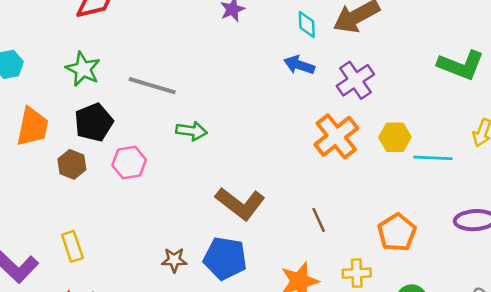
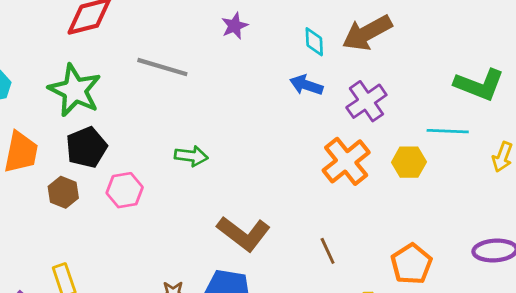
green star: (83, 69) -> (75, 90), size x1.4
gray line: (152, 86) -> (162, 67), moved
cyan line: (433, 158) -> (448, 131), moved

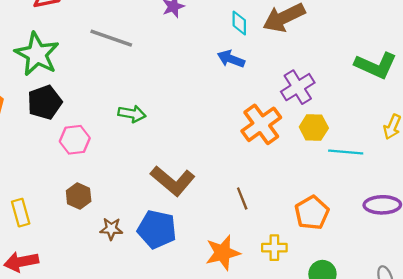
purple cross: (366, 101) -> (298, 87), moved
cyan line: (448, 131) -> (346, 152), moved
brown hexagon: (63, 192) -> (79, 196), moved

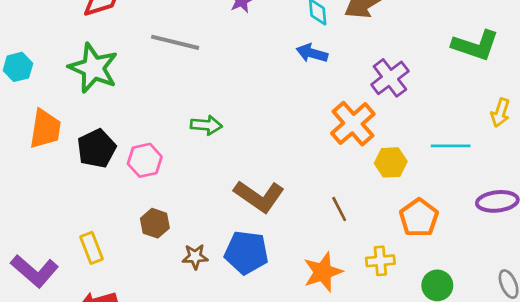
black pentagon: (45, 102) -> (97, 148), moved
yellow hexagon: (314, 127) -> (391, 162), moved

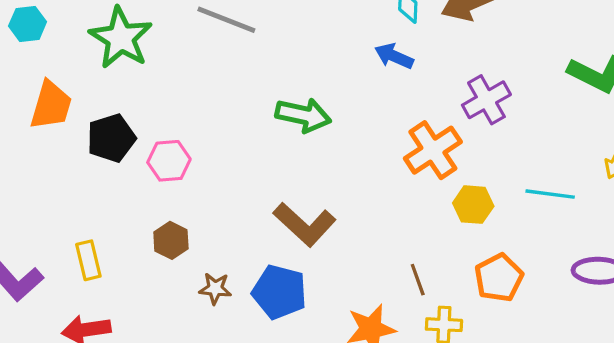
green arrow: (206, 125) -> (303, 115), moved, size x1.4
brown line: (339, 209) -> (418, 280), moved

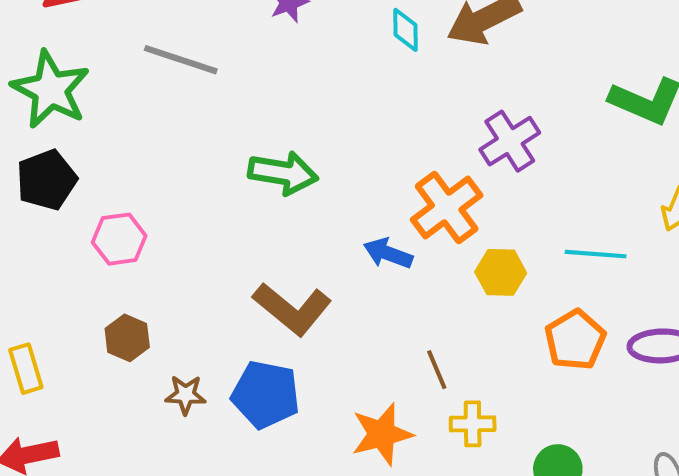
blue arrow: (394, 56) -> (388, 253), moved
black pentagon: (111, 138) -> (47, 180), moved
orange pentagon: (499, 278) -> (575, 340), moved

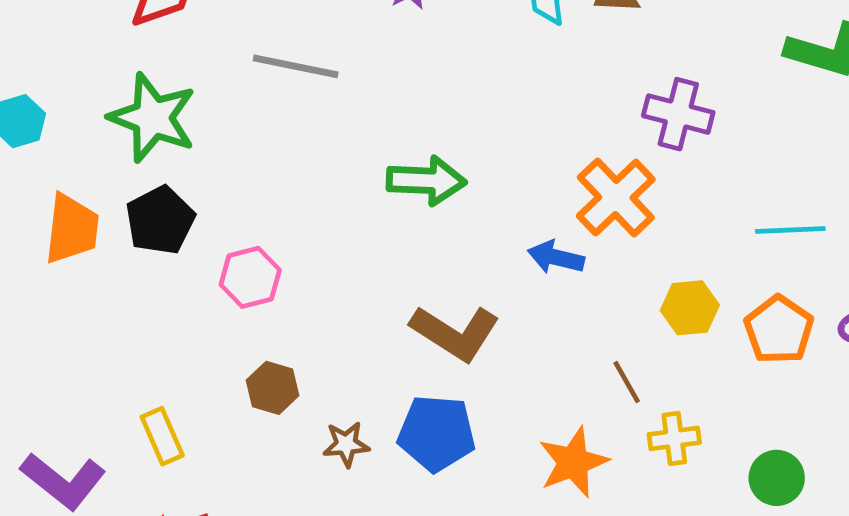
purple cross: (510, 141) -> (678, 114), turned -36
yellow hexagon: (501, 272) -> (690, 308), moved

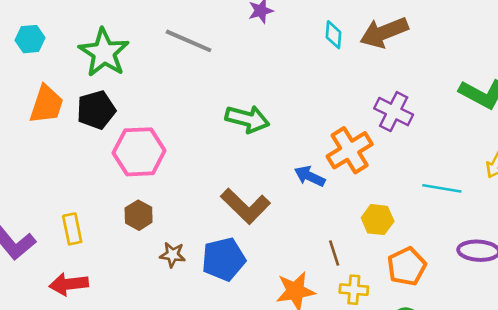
pink hexagon: (250, 277) -> (139, 152), size x1.5
orange pentagon: (779, 330) -> (407, 266), moved
blue pentagon: (437, 433) -> (224, 259), turned -30

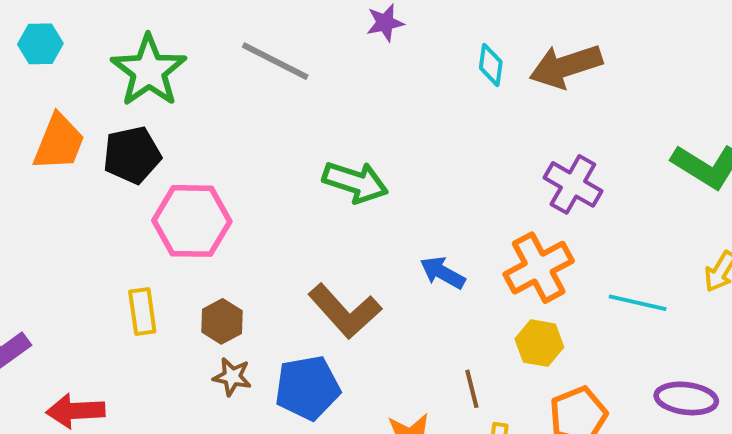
orange cross: (350, 150) -> (539, 268), moved
brown hexagon: (139, 215) -> (222, 321), moved
yellow rectangle: (72, 229) -> (142, 311), moved

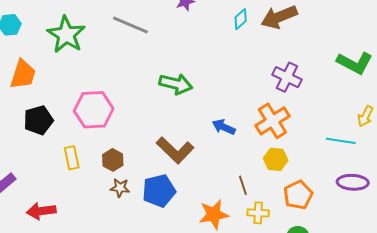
cyan diamond: (491, 65) -> (241, 19), turned 45
black pentagon: (132, 155) -> (38, 120), moved
cyan line: (638, 303) -> (341, 141), moved

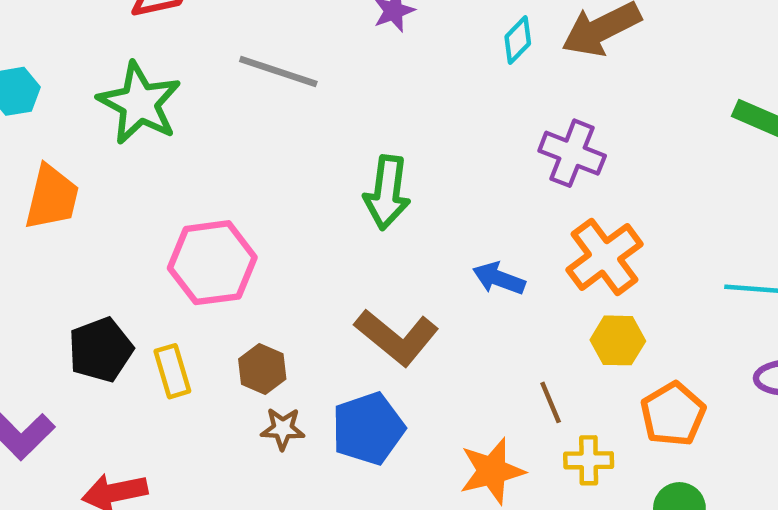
purple cross: (287, 77) -> (572, 153), moved
green arrow: (176, 84) -> (387, 192), turned 88
black pentagon: (38, 120) -> (101, 350), moved

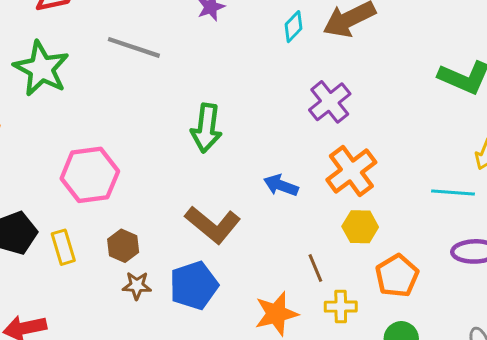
purple cross: (572, 153) -> (330, 102), turned 30

